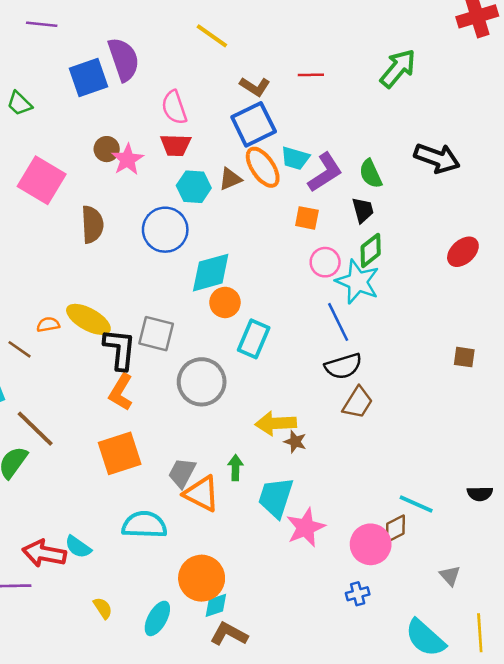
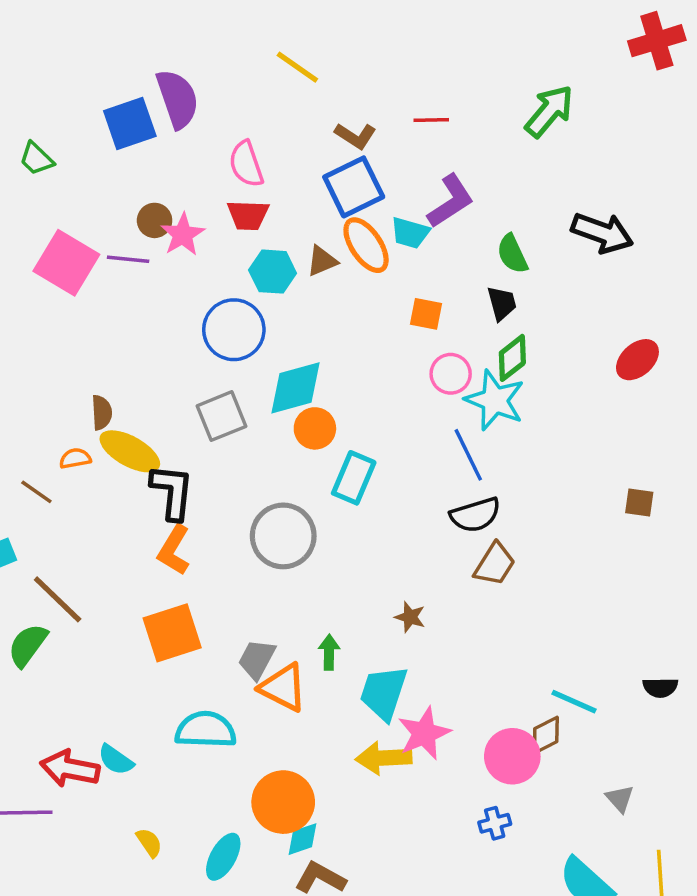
purple line: (42, 24) -> (128, 259), moved
purple L-shape: (325, 172) -> (451, 201), moved
brown semicircle: (92, 224) -> (102, 413), moved, size x0.7
gray square: (156, 334) -> (221, 416), moved, turned -36
yellow arrow: (276, 423) -> (384, 758), moved

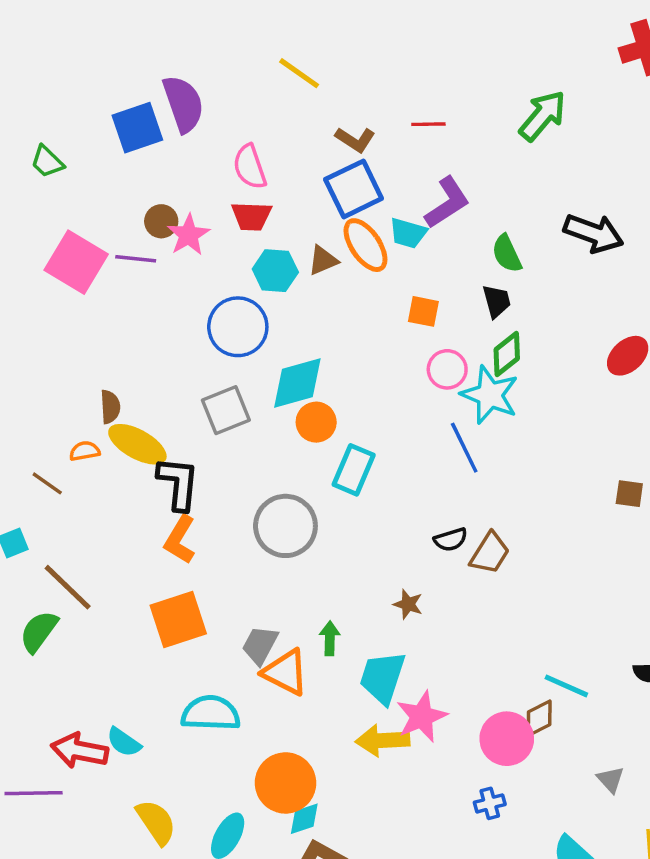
black semicircle: (475, 515) -> (451, 540), moved, size x0.7
yellow semicircle: (149, 843) -> (156, 822), size x1.6

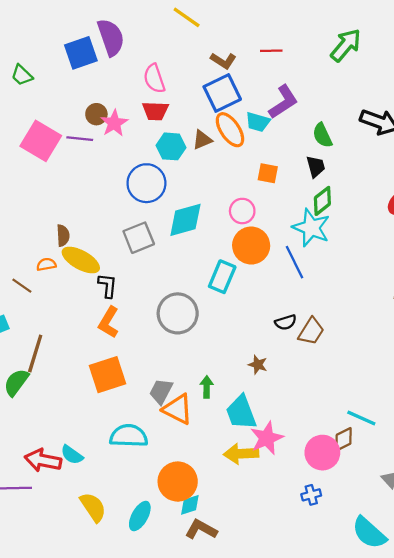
pink circle: (447, 369) -> (242, 211), moved
orange circle: (316, 422) -> (251, 246), moved, size x1.4
black L-shape: (178, 483) -> (108, 286), size x0.7
brown line: (68, 587) -> (35, 353), turned 63
cyan trapezoid: (383, 677) -> (241, 412), turned -39

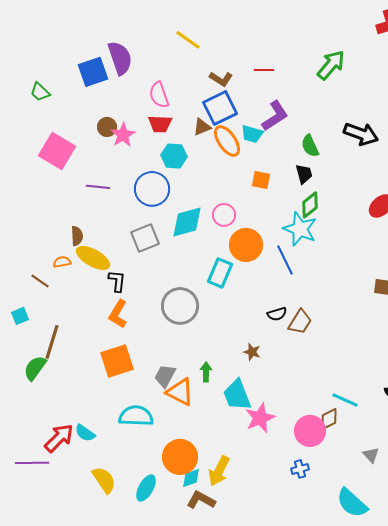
purple line: (80, 139) -> (98, 187), moved
brown triangle: (202, 140) -> (202, 127), moved
pink circle: (242, 211) -> (224, 215), moved
yellow arrow: (241, 454) -> (219, 471), moved, turned -60
red arrow: (43, 460) -> (59, 438), turned 124

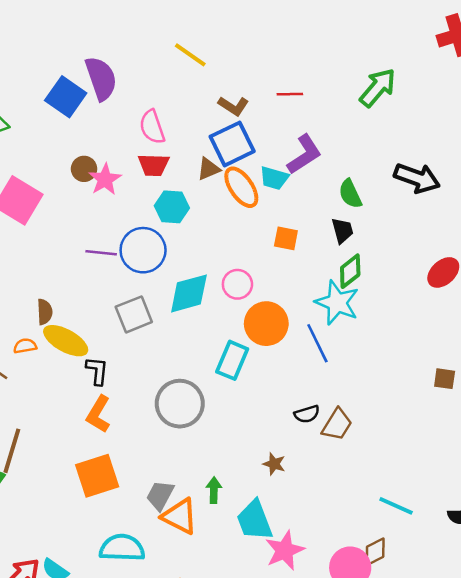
blue square: (93, 72) -> (66, 97), turned -36
purple line: (98, 187) -> (101, 253), moved
cyan line: (345, 400) -> (396, 506), moved

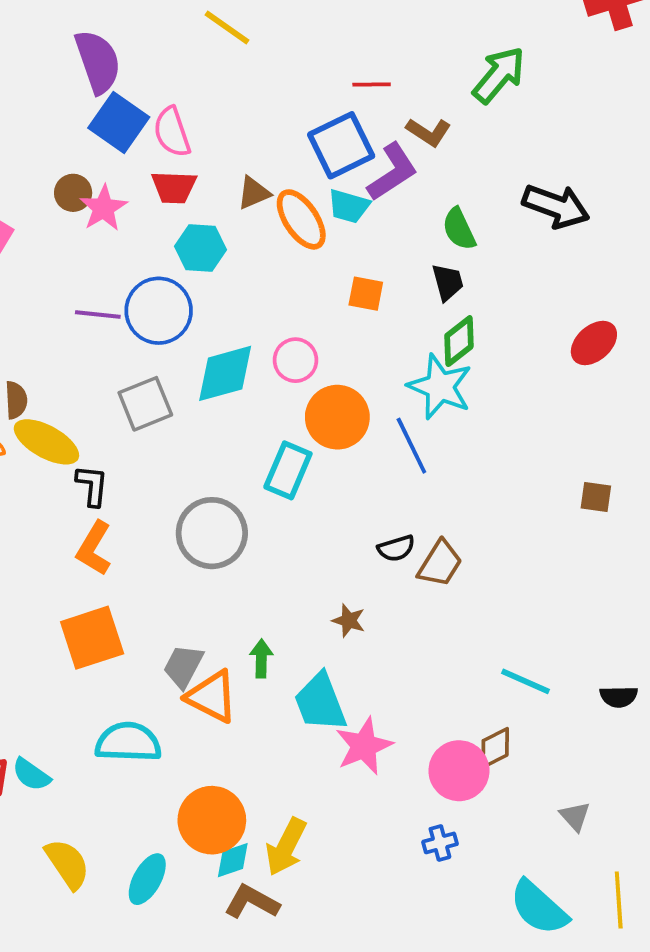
blue square: (66, 97) -> (119, 123), moved
brown L-shape: (233, 106) -> (429, 132), moved
blue square: (232, 144) -> (341, 145), moved

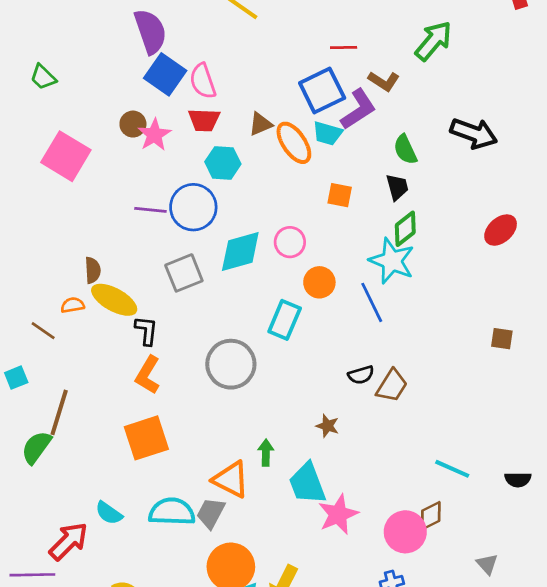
orange circle: (337, 417) -> (319, 282), size x0.7
gray trapezoid: (183, 666) -> (211, 513), moved
cyan semicircle: (31, 775) -> (109, 513), moved

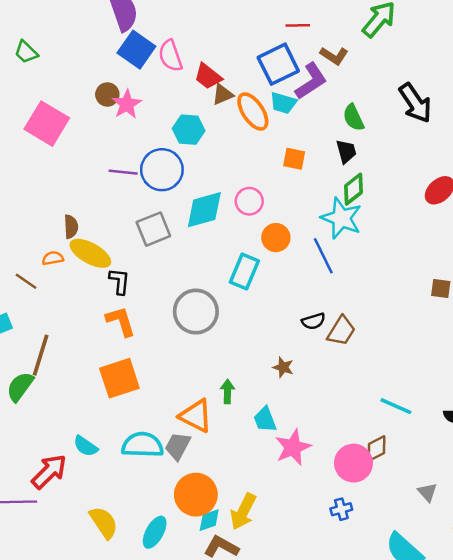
red trapezoid: (204, 120) -> (208, 76), moved, turned 36
black arrow: (474, 133) -> (415, 103), turned 36
orange L-shape: (148, 375) -> (121, 321), turned 132
cyan trapezoid: (307, 484) -> (265, 419), size x0.7

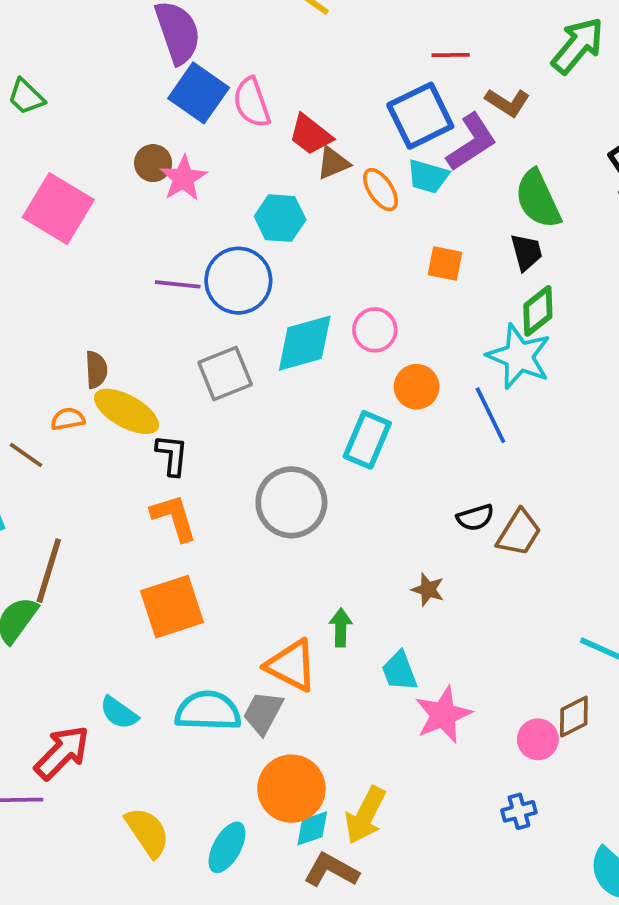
orange ellipse: (253, 111) -> (381, 190), size x0.7
green semicircle: (353, 118) -> (538, 199), size x1.4
pink circle: (353, 463) -> (538, 739), size x0.7

